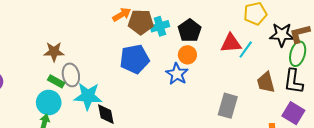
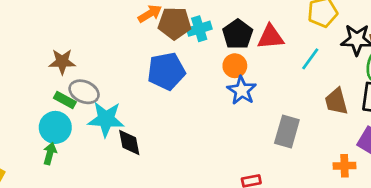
red triangle: (231, 43) -> (270, 37), moved
blue star: (177, 74) -> (242, 90), moved
gray ellipse: (71, 75) -> (84, 92), turned -55

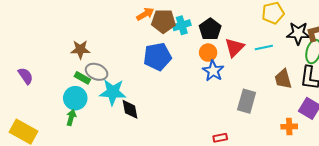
red triangle: (270, 37) -> (234, 47), moved, turned -40
cyan line: (310, 59) -> (264, 47), turned 42

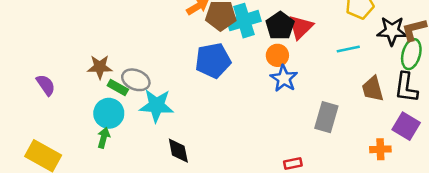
cyan cross: (182, 25) -> (244, 21), size x1.4
red triangle: (234, 47) -> (301, 27), moved
brown star: (80, 50) -> (100, 67), moved
black diamond: (130, 109) -> (178, 151), moved

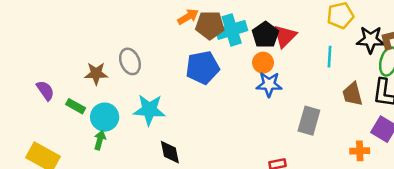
cyan line: (348, 49) -> (330, 57), turned -75
blue star: (284, 79) -> (269, 84), turned -30
gray ellipse: (136, 80) -> (130, 61), moved, turned 45
green rectangle: (118, 88) -> (76, 106), moved

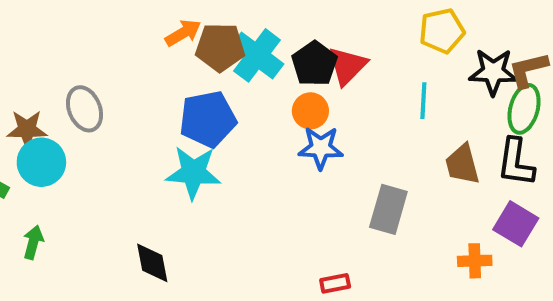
cyan cross: (232, 30) -> (257, 55), turned -36
cyan star: (149, 110) -> (193, 172), moved
cyan circle: (105, 117) -> (41, 162), moved

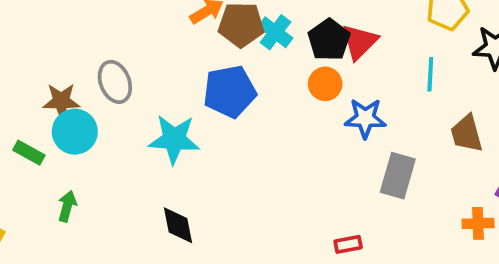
cyan cross: (257, 55) -> (275, 32), size x0.7
blue star: (321, 148) -> (365, 118), moved
cyan star: (193, 172) -> (174, 139), moved

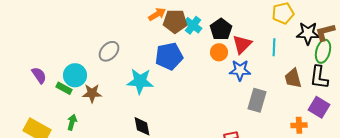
red triangle: (360, 42) -> (242, 44), moved
gray ellipse: (115, 82) -> (109, 51), turned 65
brown star: (61, 101) -> (92, 93), moved
cyan circle: (75, 132) -> (75, 75), moved
green arrow: (67, 206) -> (72, 122), moved

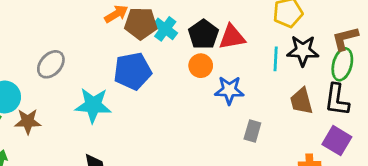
black star: (308, 33) -> (303, 51), moved
red triangle: (242, 44) -> (232, 37), moved, turned 35
gray rectangle: (257, 100) -> (252, 131), size x0.7

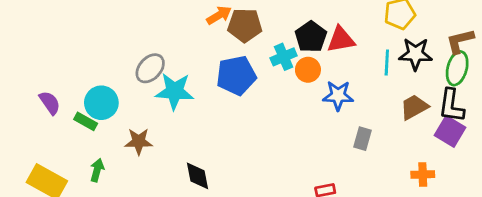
cyan cross: (165, 29) -> (284, 57), moved, turned 30
brown trapezoid: (301, 101) -> (414, 107), turned 76
cyan star: (93, 105) -> (175, 91), moved
brown star: (28, 122) -> (139, 141), moved
purple square: (337, 141) -> (450, 131), moved

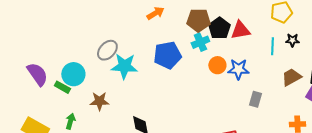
brown pentagon: (245, 25) -> (198, 20), moved
black star: (416, 54) -> (292, 40), size x0.6
orange circle: (308, 70) -> (217, 65), moved
purple semicircle: (50, 103) -> (37, 74), size x1.4

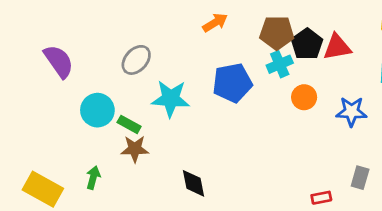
gray ellipse: (107, 50) -> (136, 60), moved
blue star: (238, 69) -> (351, 112), moved
purple semicircle: (37, 74) -> (59, 61), moved
green rectangle: (62, 87) -> (129, 124), moved
gray rectangle: (255, 99) -> (360, 178), moved

